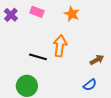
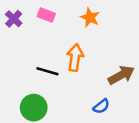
brown arrow: (97, 60) -> (121, 75), size x1.5
blue semicircle: (90, 85) -> (101, 106), moved

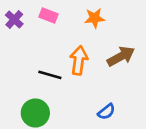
orange star: (90, 17) -> (95, 18), turned -30
brown arrow: (121, 75) -> (121, 56), moved

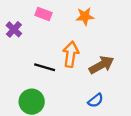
purple cross: (14, 20) -> (14, 29), moved
brown arrow: (121, 56) -> (101, 65), moved

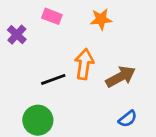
black line: (45, 67) -> (53, 79), turned -36
blue semicircle: (96, 100) -> (128, 119), moved

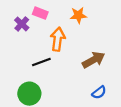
purple cross: (17, 35) -> (22, 24), moved
orange arrow: (84, 64) -> (58, 39), moved

